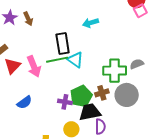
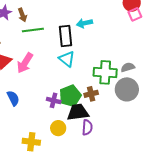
black rectangle: (63, 44) -> (66, 36), moved
green line: (57, 60) -> (33, 30), moved
pink arrow: (34, 66) -> (25, 63), turned 50
gray circle: (127, 95) -> (127, 89), moved
blue semicircle: (24, 102) -> (13, 98), turned -84

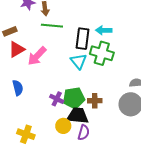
green cross: (105, 72) -> (102, 53), moved
yellow circle: (58, 128) -> (63, 126), moved

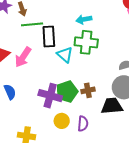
black rectangle: (83, 39) -> (49, 37), moved
purple cross: (57, 99) -> (50, 96), size x1.6
black trapezoid: (78, 116) -> (112, 106), moved

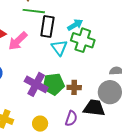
cyan arrow: (84, 19) -> (75, 25), moved, turned 147
yellow circle: (62, 121) -> (40, 124), moved
purple semicircle: (83, 124) -> (71, 118), moved

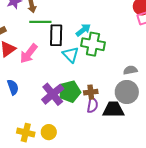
purple cross: (36, 84) -> (53, 94), turned 30
purple semicircle: (71, 118) -> (92, 105), moved
yellow circle: (40, 124) -> (49, 132), moved

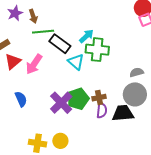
black rectangle: (56, 35) -> (60, 44), turned -50

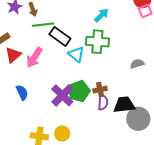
cyan arrow: (86, 36) -> (101, 15), moved
gray circle: (135, 94) -> (138, 119), moved

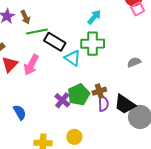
blue semicircle: (22, 92) -> (20, 112), moved
purple cross: (62, 95) -> (62, 100), size x0.7
black trapezoid: (124, 105) -> (125, 104), turned -135
yellow circle: (62, 134) -> (74, 137), moved

